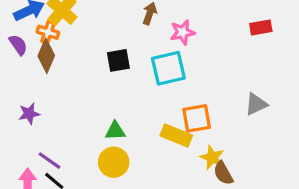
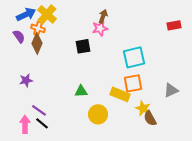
pink star: (183, 32) -> (100, 28), moved
cyan square: (168, 68) -> (134, 57), moved
gray triangle: (256, 104) -> (171, 90), moved
yellow circle: (114, 162) -> (98, 114), moved

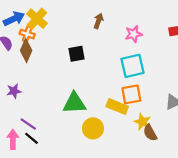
pink star: (100, 28) -> (134, 34), moved
green triangle: (81, 91) -> (74, 103), size x1.6

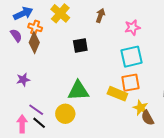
yellow cross: (37, 19) -> (60, 13), moved
yellow circle: (93, 128) -> (65, 114), moved

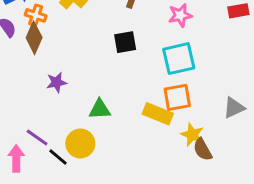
black square: (80, 46) -> (125, 42), moved
purple star: (23, 80) -> (56, 82), moved
green triangle: (78, 91) -> (100, 109), size x0.7
black line: (39, 123) -> (58, 157), moved

